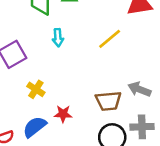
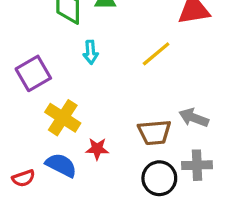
yellow cross: (36, 89) -> (63, 118), size x1.5
blue semicircle: (35, 127) -> (61, 165), turned 65

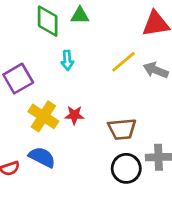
gray arrow: (194, 118) -> (156, 70), moved
red star: (97, 149) -> (74, 115), moved

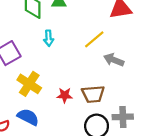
gray arrow: (156, 70) -> (114, 60), moved
red star: (74, 115) -> (65, 95), moved

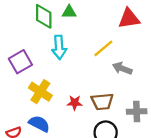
cyan arrow: (49, 38) -> (59, 47), size x1.5
gray cross: (123, 117) -> (137, 112), moved

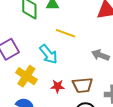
cyan arrow: (59, 47) -> (48, 54), moved, turned -35
yellow line: (103, 48) -> (65, 33), moved, turned 60

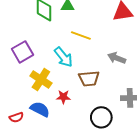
brown trapezoid: (82, 85) -> (89, 79), moved
red star: (57, 86) -> (63, 97), moved

